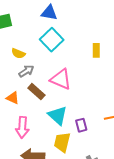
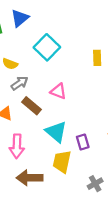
blue triangle: (49, 13) -> (20, 18), moved, turned -48
pink triangle: (61, 79) -> (58, 91), size x0.7

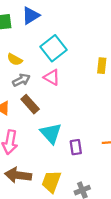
pink triangle: (58, 91) -> (52, 77), moved
yellow trapezoid: (62, 162) -> (51, 182), moved

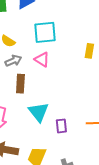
cyan square: (53, 48) -> (45, 32), turned 30
brown rectangle: (30, 104) -> (20, 84), turned 42

